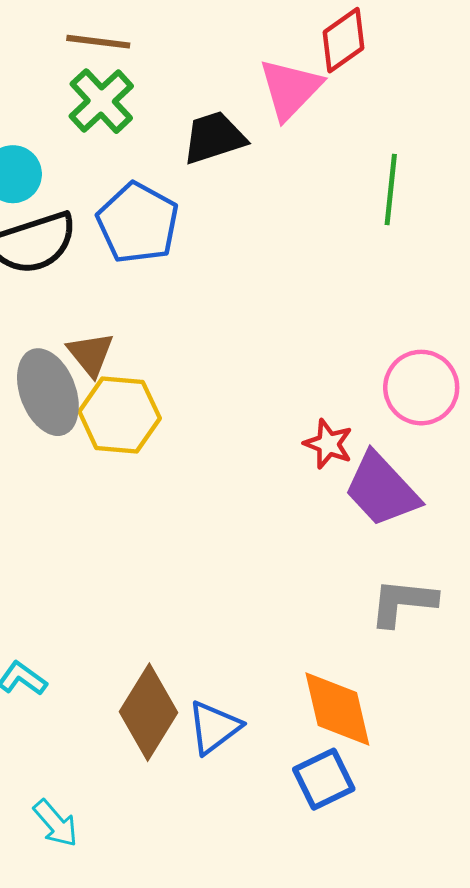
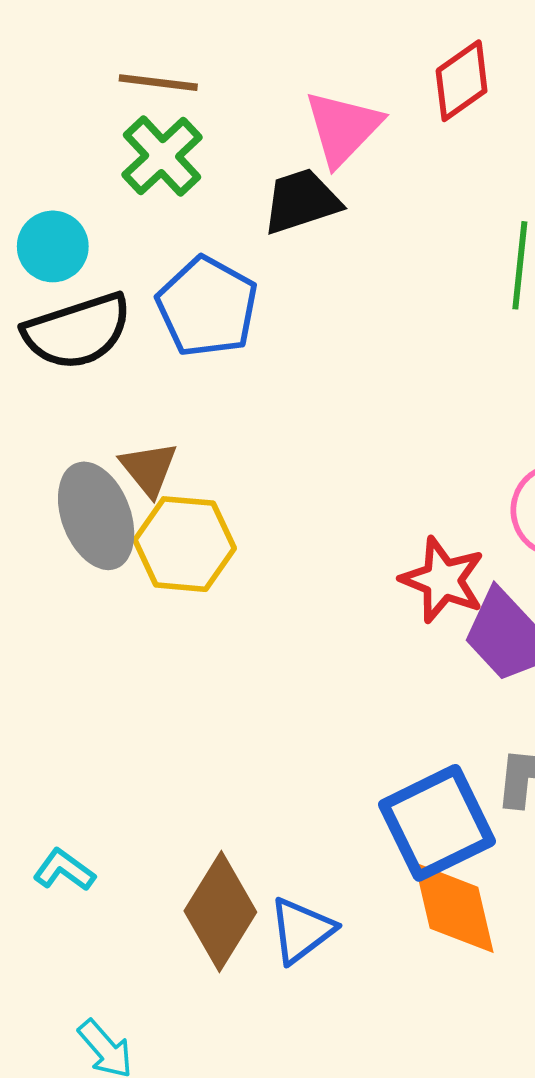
pink triangle: (290, 89) -> (343, 128), moved
red star: (328, 444) -> (443, 580), size x1.4
blue square: (324, 779) -> (437, 823), moved, size x1.5

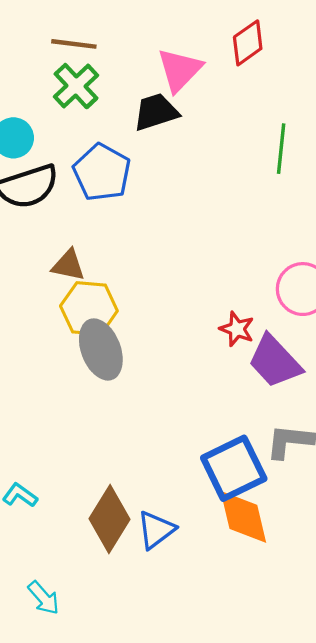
brown triangle: (149, 469) -> (68, 265), turned -39
gray ellipse: (96, 516) -> (101, 349), moved
red star: (443, 580) -> (237, 329), size x0.7

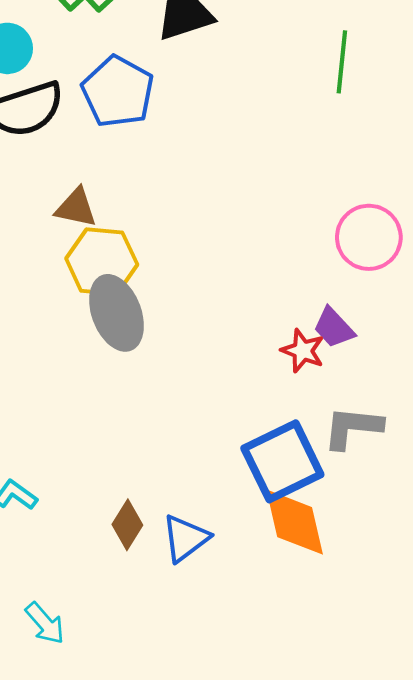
red star: (237, 329) -> (303, 351), moved
purple trapezoid: (275, 361) -> (334, 328), size x0.6
brown diamond: (109, 519) -> (127, 525), size x0.6

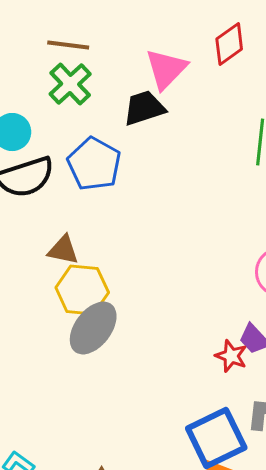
gray ellipse: (116, 313) -> (93, 328), turned 58

